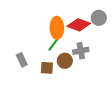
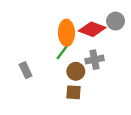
brown square: (47, 68) -> (73, 92), moved

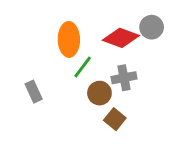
orange ellipse: (66, 33) -> (69, 39), moved
brown square: (73, 92) -> (115, 119), moved, turned 35

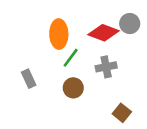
brown circle: (99, 93) -> (73, 88), moved
brown square: (115, 119) -> (122, 113), moved

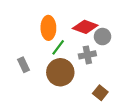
gray circle: (130, 24) -> (103, 37), moved
brown circle: (73, 88) -> (60, 72), size x1.6

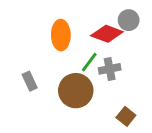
gray circle: (103, 37) -> (129, 20), moved
green line: (58, 47) -> (89, 62), moved

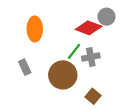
orange ellipse: (61, 35) -> (35, 29), moved
brown square: (126, 116) -> (93, 96), moved

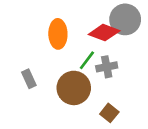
gray circle: (107, 17) -> (125, 19), size x1.5
orange ellipse: (35, 29) -> (58, 34), moved

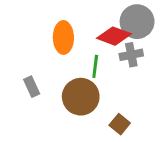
green line: (87, 60) -> (95, 66), turned -30
gray cross: (107, 67) -> (131, 55), moved

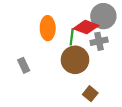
green line: (95, 66) -> (72, 37), moved
brown circle: (81, 97) -> (75, 60), moved

